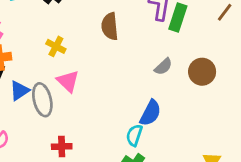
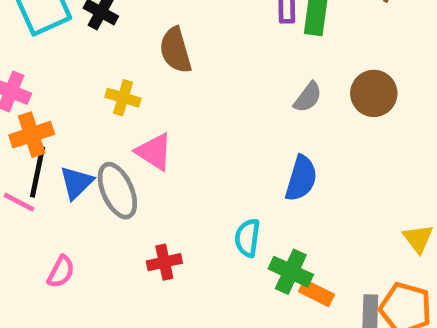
brown semicircle: (110, 26) -> (175, 50), moved
cyan semicircle: (134, 135) -> (247, 238), moved

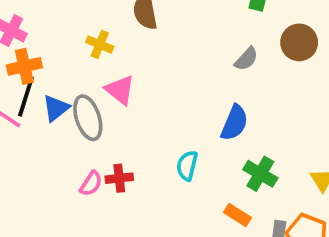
brown circle: (374, 93) -> (299, 42), moved
pink semicircle: (61, 272) -> (91, 184), moved
green cross: (291, 272) -> (260, 174), moved

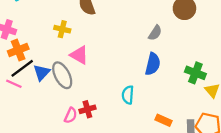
gray semicircle: (246, 59) -> (155, 33), moved
black line: (26, 96) -> (22, 68), turned 45
green cross: (260, 174) -> (195, 73), moved

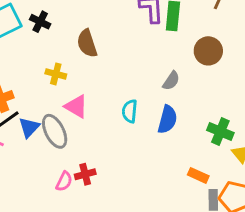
cyan semicircle: (128, 95) -> (130, 111), moved
orange rectangle: (164, 120) -> (198, 175), moved

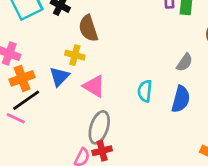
brown semicircle: (87, 43) -> (88, 28), moved
blue triangle: (29, 127) -> (59, 77), moved
gray ellipse: (55, 131) -> (99, 127), moved, turned 44

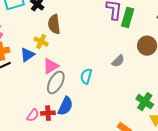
pink triangle: (94, 86) -> (51, 66), turned 48
blue semicircle: (181, 99) -> (65, 106), moved
gray ellipse: (99, 127) -> (56, 82), moved

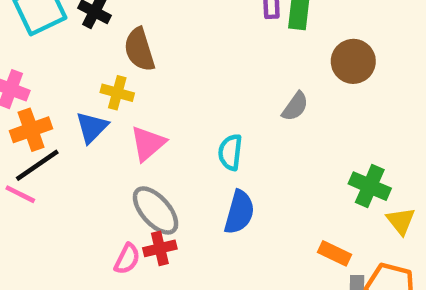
gray ellipse: (56, 82) -> (156, 210), moved, turned -60
blue semicircle: (65, 106) -> (239, 212), moved

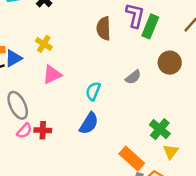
brown semicircle: (139, 50) -> (104, 28), moved
blue triangle: (92, 127) -> (13, 58), moved
gray ellipse: (156, 210) -> (18, 105), moved
orange rectangle: (334, 253) -> (132, 158), size x1.5

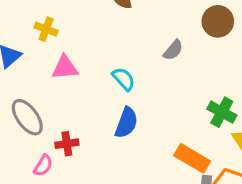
pink triangle: (52, 75) -> (65, 68), turned 30
cyan semicircle: (93, 91) -> (124, 79), turned 126
pink semicircle: (24, 131) -> (43, 165), moved

